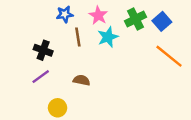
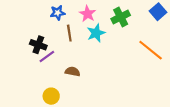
blue square: (162, 21) -> (158, 12), moved
purple line: (41, 77) -> (47, 57), moved

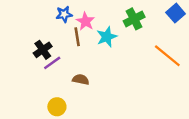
pink star: (88, 14) -> (85, 21), moved
black cross: (38, 45) -> (43, 50), turned 35

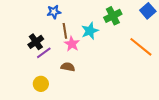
pink star: (85, 21) -> (72, 44), moved
yellow circle: (57, 107) -> (41, 84), moved

